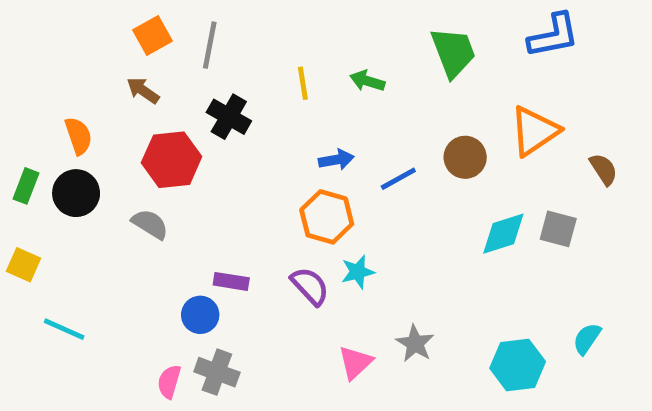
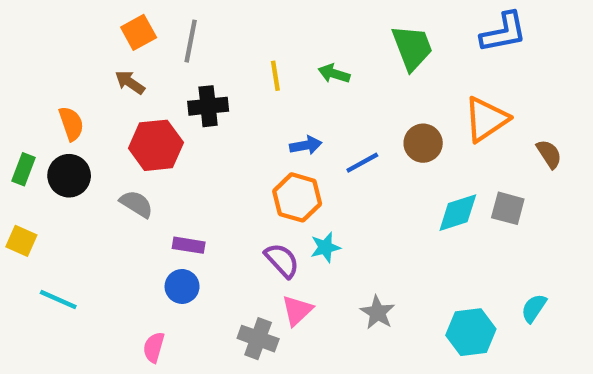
black cross: (229, 117) -> (208, 106), turned -36
purple rectangle: (231, 281) -> (189, 245), moved
pink triangle: (355, 363) -> (297, 310), moved
gray cross: (217, 372) -> (258, 339), moved

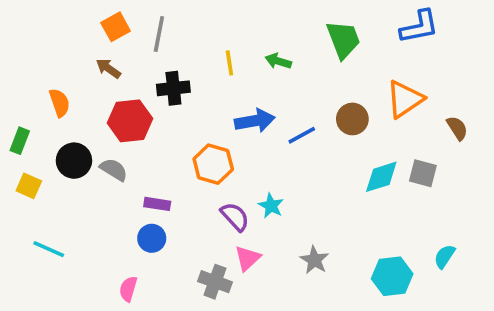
blue arrow: (306, 145) -> (255, 121), size x1.5
black circle: (69, 176) -> (74, 161), moved
orange hexagon: (297, 197) -> (213, 164), moved
yellow square: (21, 241) -> (29, 186), moved
cyan star: (325, 247) -> (271, 206), turned -30

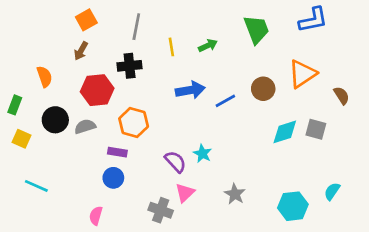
gray line: (159, 34) -> (136, 27), moved
green arrow: (278, 61) -> (208, 46), turned 138
brown arrow: (108, 68) -> (81, 51), turned -96
orange hexagon: (213, 164) -> (134, 122), moved
gray semicircle: (114, 170) -> (85, 127), turned -50

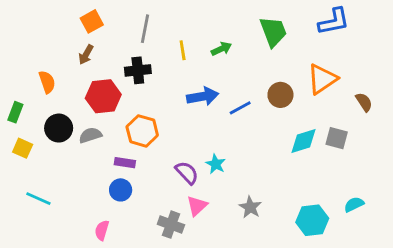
cyan semicircle: (332, 191) -> (354, 204), turned 30

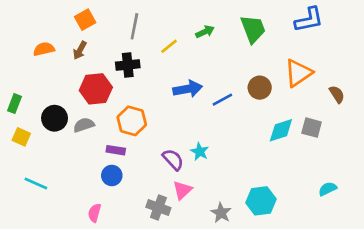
green arrow: (221, 49) -> (205, 32), moved
yellow line: (183, 50) -> (169, 46), turned 60
orange semicircle: (47, 82) -> (44, 49), moved, turned -84
gray star: (250, 207) -> (221, 213), moved
cyan hexagon: (312, 220) -> (261, 201), moved

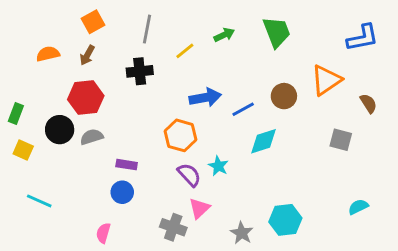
blue L-shape: (309, 20) -> (363, 38), moved
red hexagon: (96, 89) -> (86, 98), moved
orange hexagon: (132, 121) -> (180, 135), moved
cyan diamond: (281, 130) -> (264, 141), moved

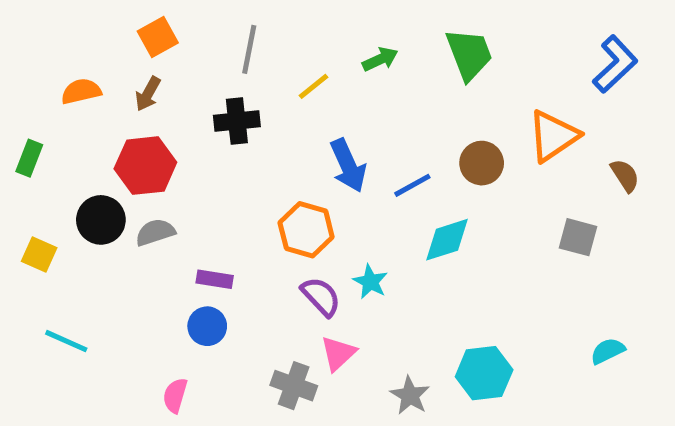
blue L-shape: (363, 38) -> (615, 64), turned -32
blue arrow: (205, 98) -> (348, 166), turned 76
green rectangle: (16, 114) -> (29, 158), moved

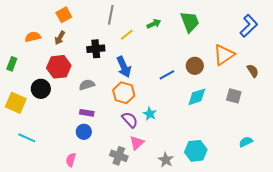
gray line: (249, 49) -> (111, 15), moved
blue arrow: (348, 166) -> (124, 67), moved
gray semicircle: (155, 232) -> (87, 85), moved
cyan diamond: (447, 240) -> (197, 97), moved
yellow square: (39, 255) -> (16, 103), size x1.5

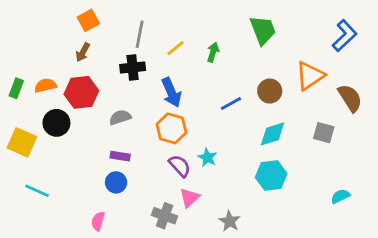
gray line: (111, 15) -> (140, 34), moved
green arrow: (154, 24) -> (213, 52), moved, turned -48
orange semicircle: (33, 37) -> (45, 85), moved
brown semicircle: (253, 71) -> (350, 98), size x1.5
cyan hexagon: (196, 151) -> (271, 176), moved

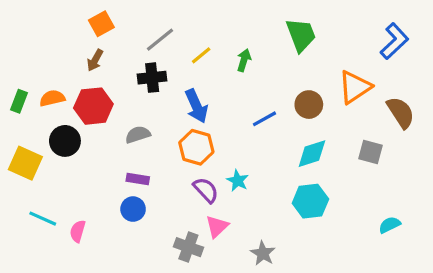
gray line: (140, 34) -> (160, 40), turned 40
pink semicircle: (98, 221) -> (78, 231), moved

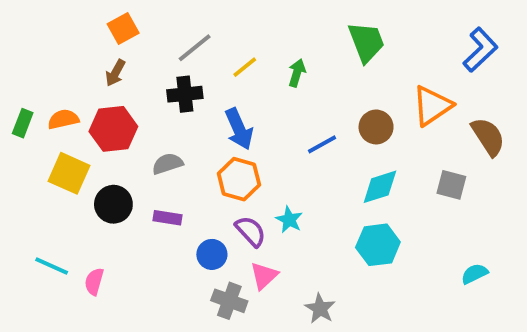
black circle: (65, 141) -> (113, 204), moved
yellow square: (25, 163) -> (69, 173), moved
blue circle: (133, 209) -> (212, 254), moved

